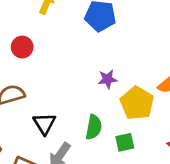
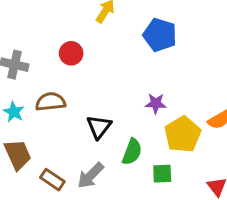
black triangle: (44, 124) -> (99, 127), moved

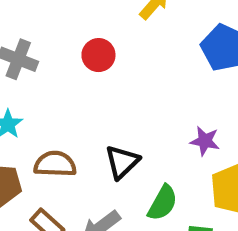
brown semicircle: (51, 102) -> (55, 164), moved

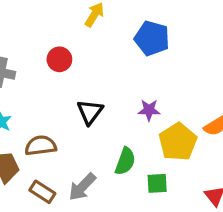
black triangle: (122, 162) -> (90, 112), moved

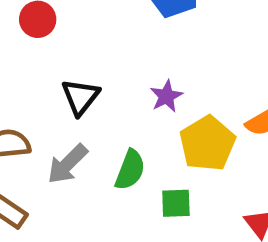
purple star: (149, 110) -> (166, 96), turned -30
gray arrow: (82, 187) -> (67, 164), moved

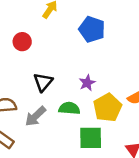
green semicircle: (130, 170) -> (69, 108), moved, turned -108
green square: (176, 203) -> (91, 138), size x1.5

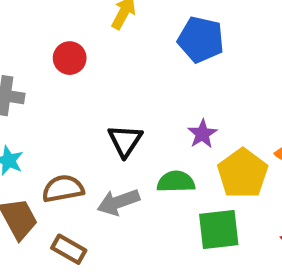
red circle: (22, 42) -> (70, 58), moved
gray arrow: (35, 116) -> (118, 202), turned 30

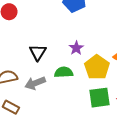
green square: (219, 230) -> (99, 98), moved

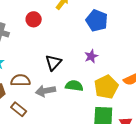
purple star: (76, 48) -> (91, 56), moved

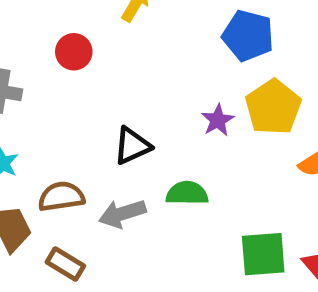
blue pentagon: (97, 21) -> (248, 36), moved
black triangle: (53, 62) -> (132, 146), turned 30
yellow pentagon: (106, 87) -> (273, 107), moved

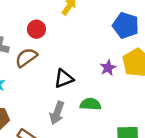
brown semicircle: (61, 197) -> (26, 57), moved, turned -30
gray arrow: (122, 214) -> (57, 113), turned -55

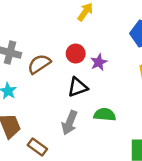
red circle: (36, 29) -> (76, 54), moved
purple star: (108, 68) -> (99, 62), moved

